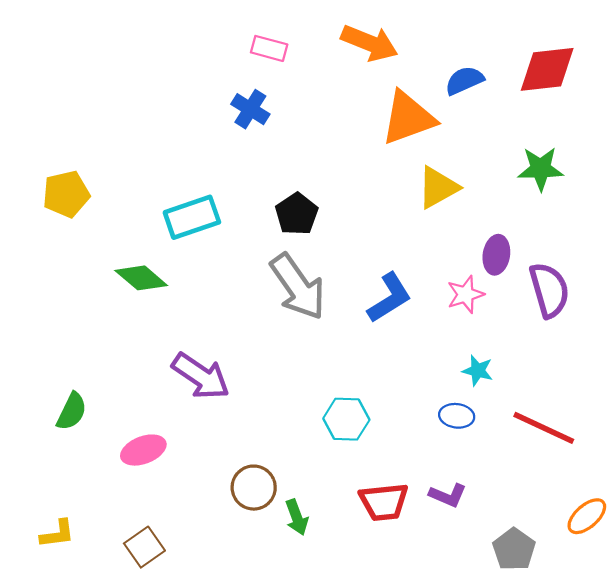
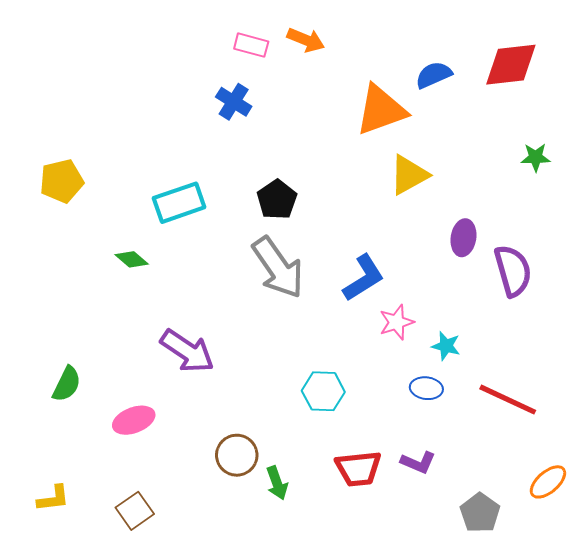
orange arrow: (370, 43) -> (306, 40), moved, size x0.7
green star: (541, 169) -> (536, 157), moved, size x0.7
green diamond: (141, 278) -> (132, 259), size x0.7
pink star: (465, 294) -> (396, 322), moved

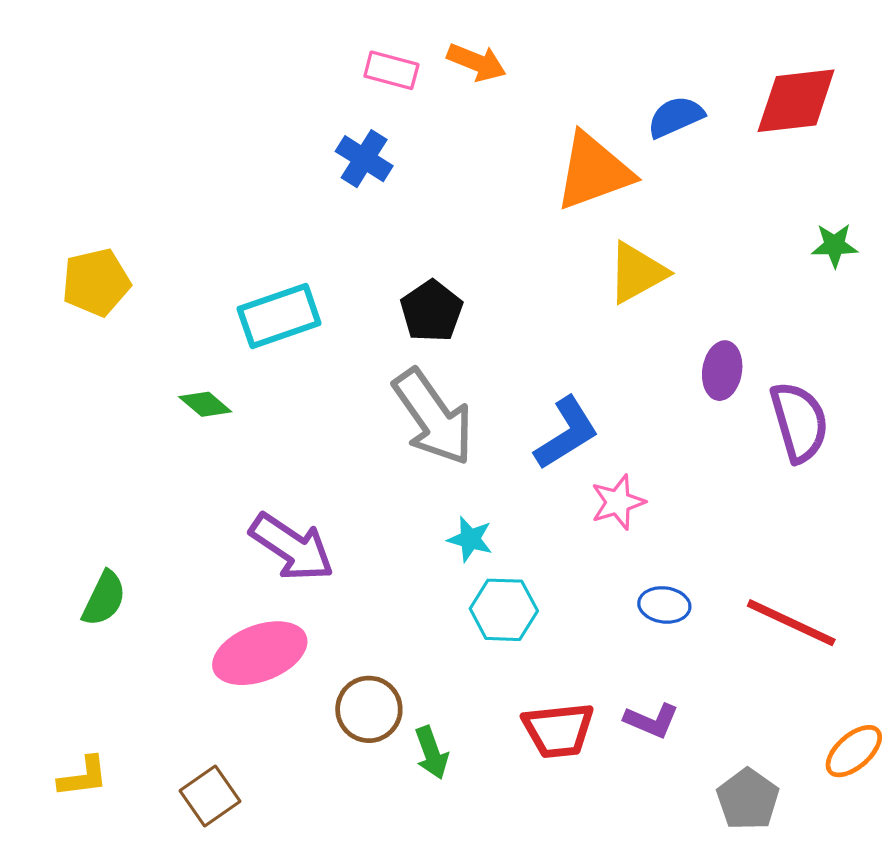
cyan star: (446, 346) -> (470, 539), moved
pink ellipse: (134, 420) -> (260, 653), moved, size x1.4

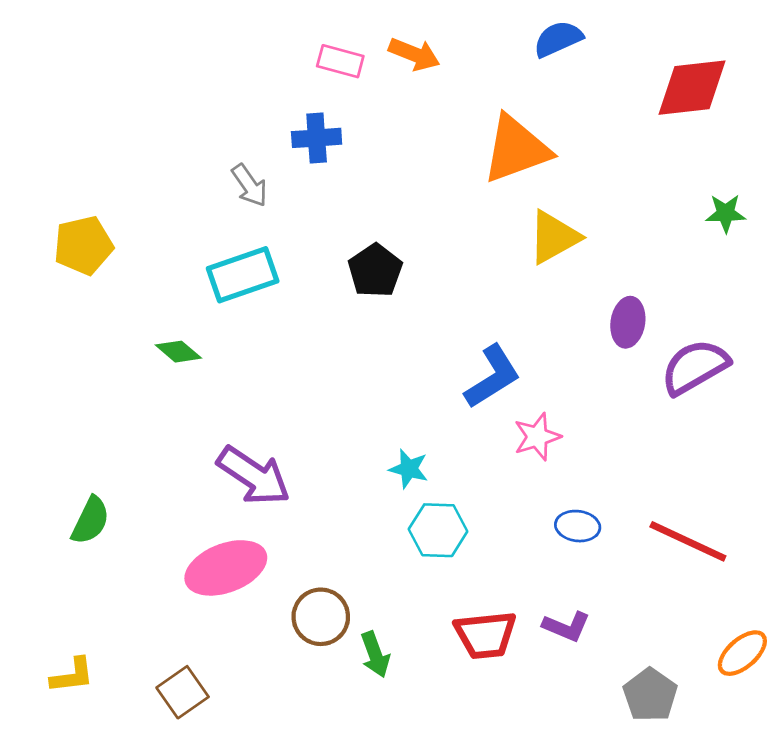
blue semicircle: (676, 117) -> (558, 39), moved
blue cross: (364, 159) -> (317, 138), turned -36
gray arrow: (433, 417) -> (250, 185), moved, size x0.5
purple semicircle: (799, 422) -> (695, 367), turned -104

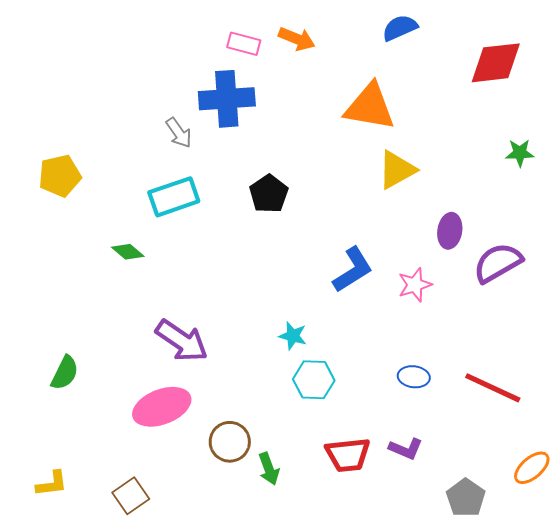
blue cross: (317, 138) -> (227, 99), size x1.6
orange triangle: (516, 149) -> (370, 107), turned 30
pink star: (537, 437) -> (415, 285), moved

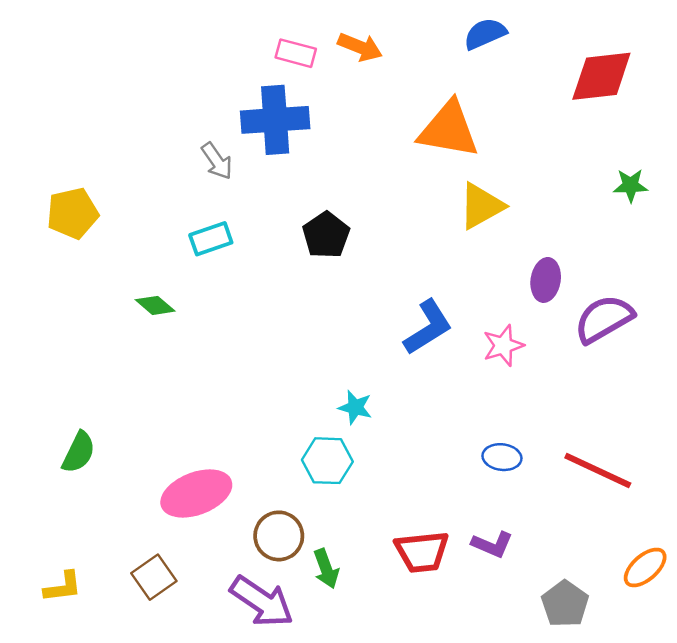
cyan rectangle: (174, 197) -> (211, 239), size x0.7
purple arrow: (182, 341) -> (262, 601), moved
cyan hexagon: (314, 380) -> (327, 461), moved
brown square: (131, 496) -> (154, 577), moved

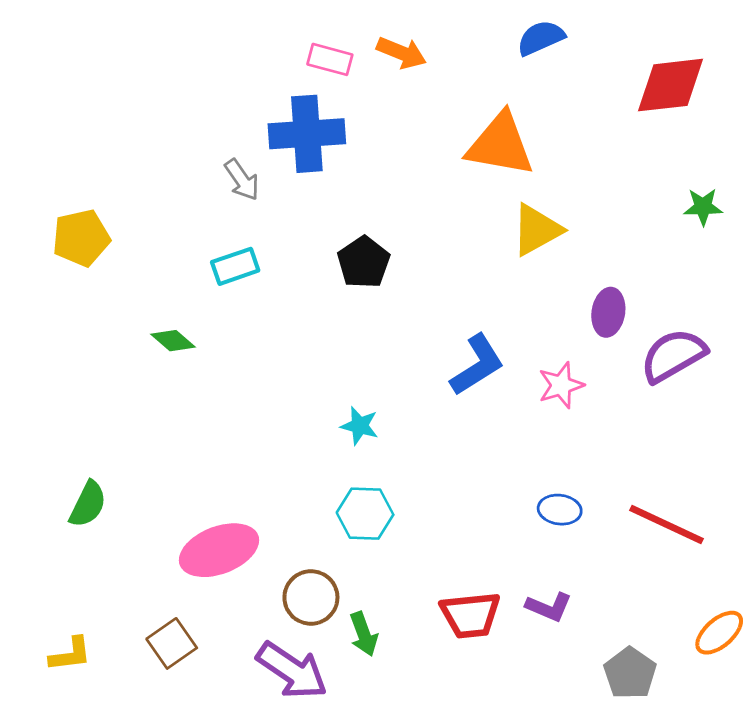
cyan star: (355, 407) -> (360, 426), moved

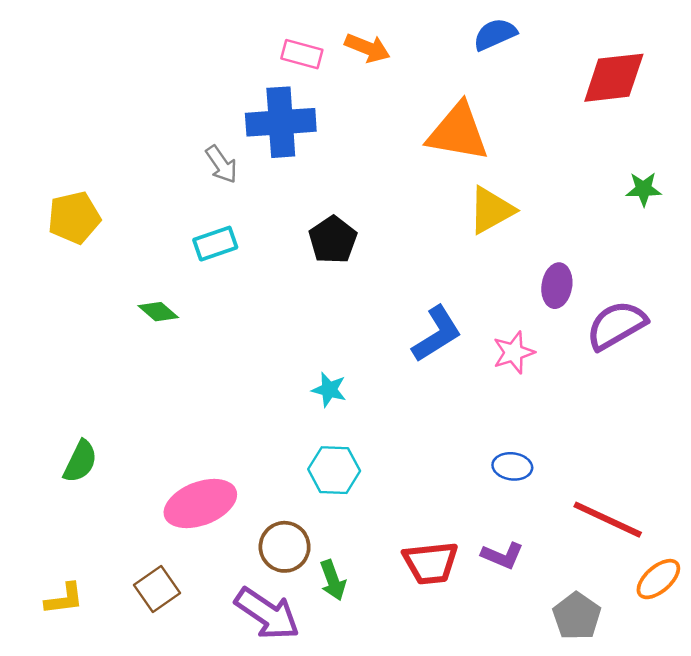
red line: (666, 524) -> (608, 520), moved

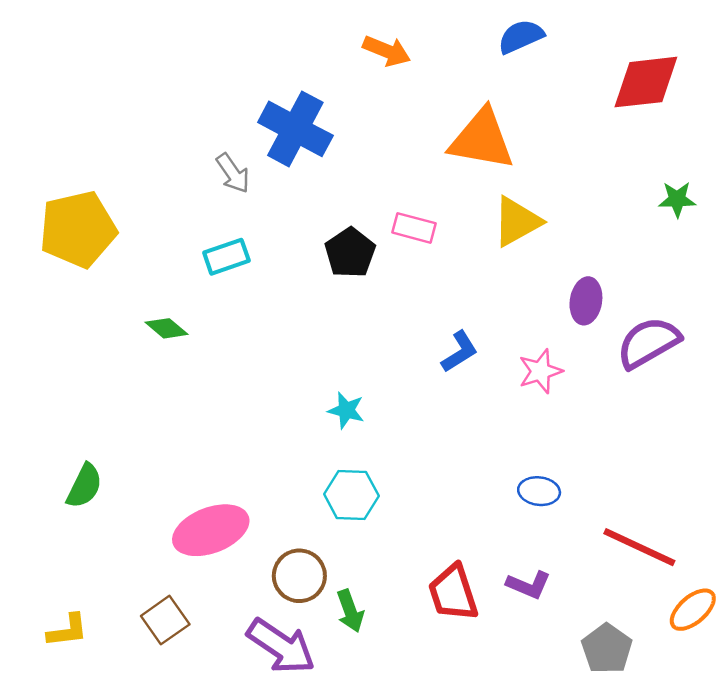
pink rectangle: (302, 54) -> (414, 228), moved
blue cross: (281, 122) -> (295, 129), turned 32
yellow pentagon: (74, 218) -> (78, 229), size x1.4
blue L-shape: (437, 334) -> (460, 352), size x0.7
red trapezoid: (431, 563) -> (453, 593), turned 78

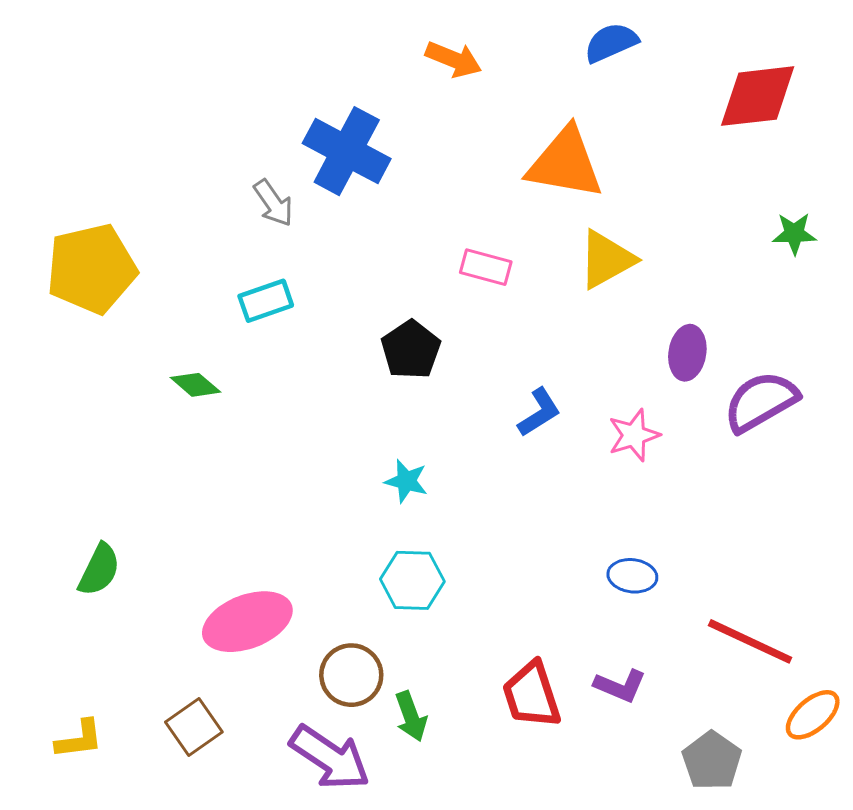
black pentagon: (350, 253) -> (411, 350), moved

